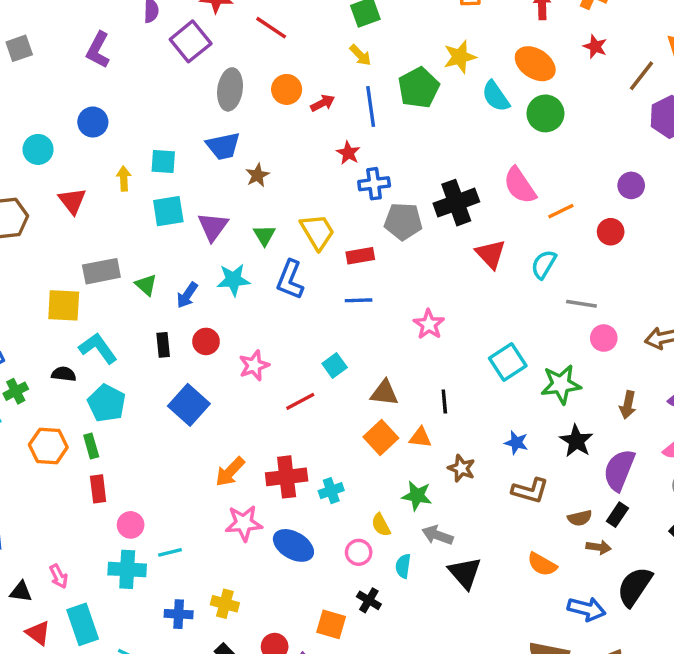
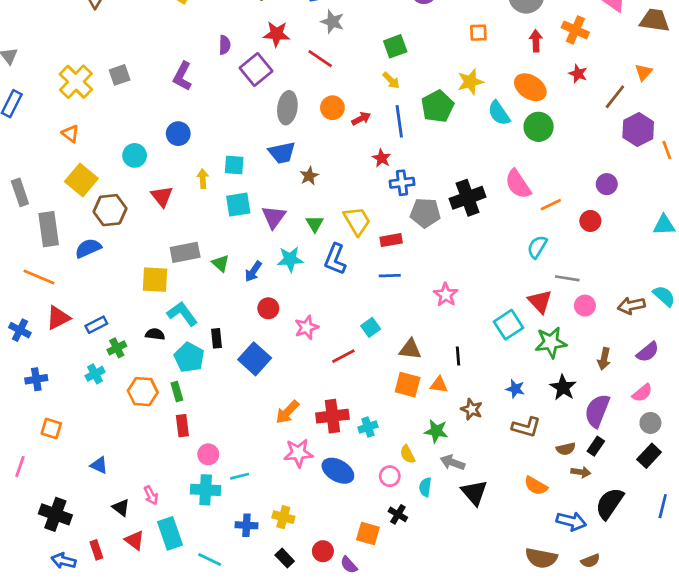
red triangle: (491, 254) -> (540, 301), moved
black rectangle: (163, 345) -> (216, 338), moved
orange square: (381, 437) -> (408, 385), turned -32
black triangle: (21, 592) -> (121, 508), turned 30

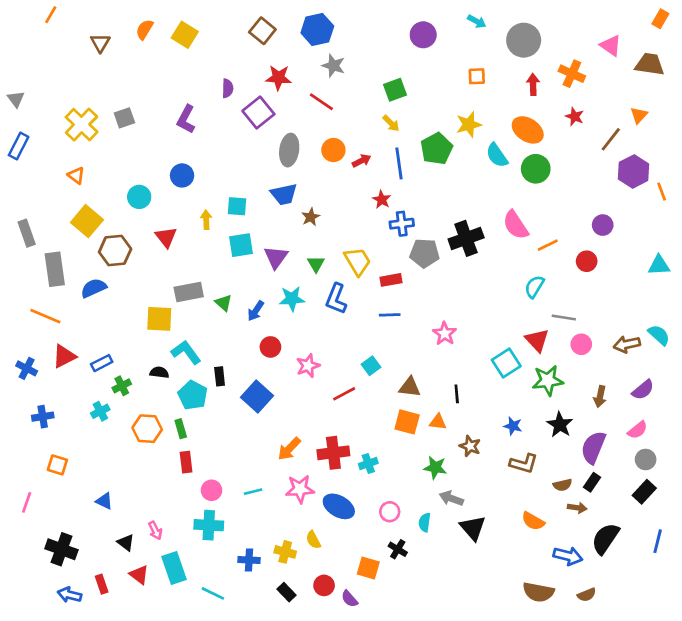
yellow semicircle: (408, 454) -> (313, 540), moved
cyan line: (240, 476) -> (253, 492), moved

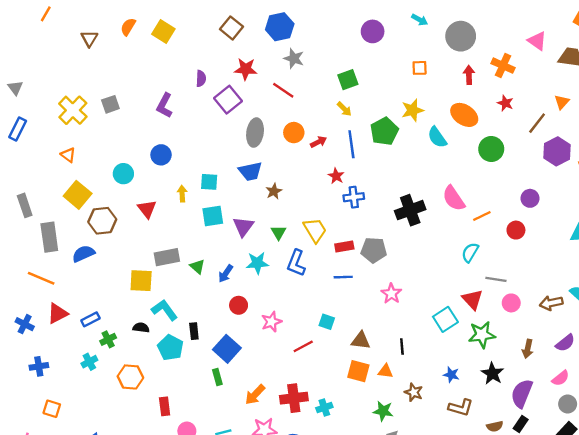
green circle: (536, 169) -> (491, 149), moved
gray pentagon: (425, 253) -> (374, 250), moved
cyan square: (371, 366) -> (327, 322), turned -35
green rectangle: (181, 429) -> (217, 377), moved

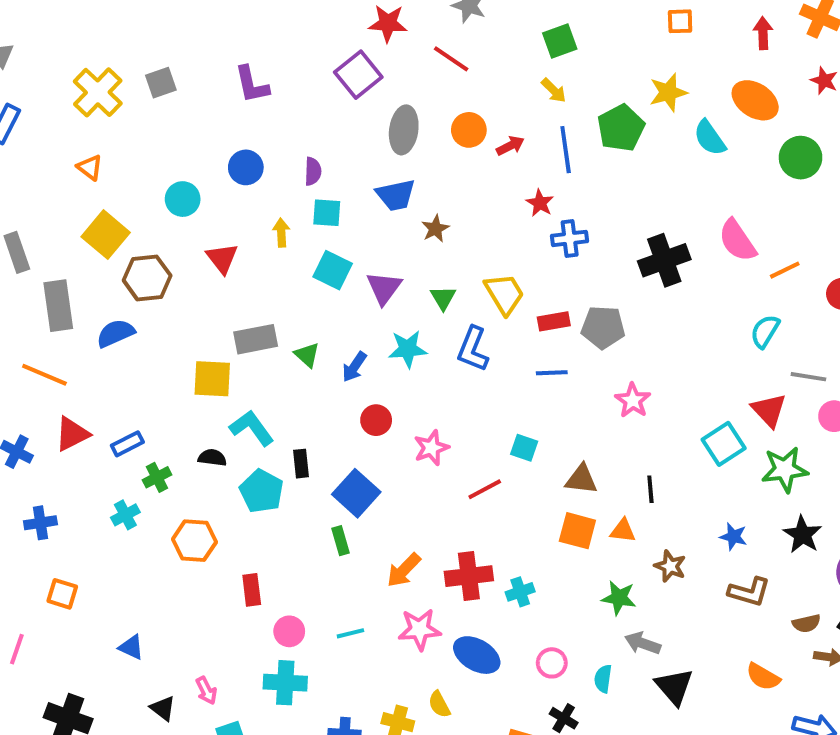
purple semicircle: (201, 78) -> (313, 171), moved
purple L-shape: (165, 106) -> (252, 85), turned -40
cyan square: (213, 216) -> (333, 270), turned 35

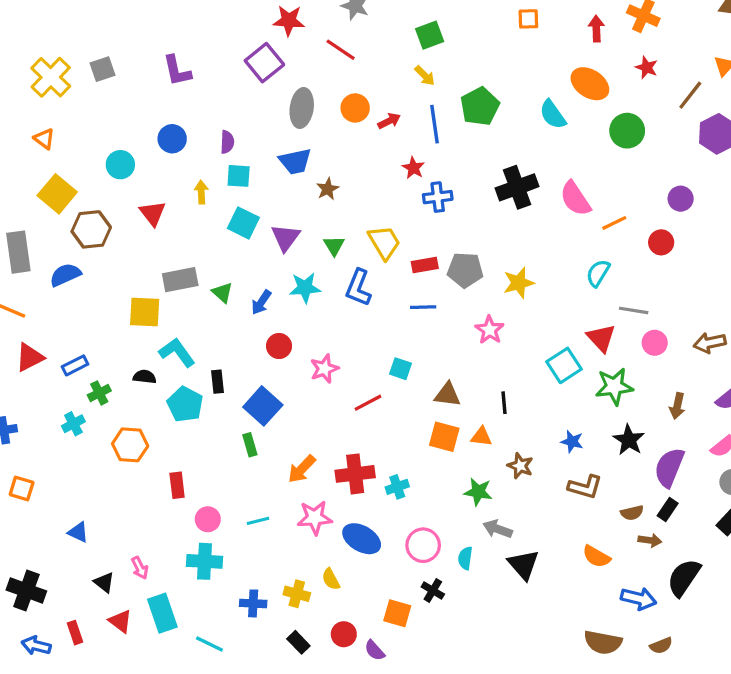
yellow star: (668, 92) -> (519, 283), moved
black cross: (664, 260) -> (517, 187), moved
pink circle: (552, 663) -> (423, 545), size x1.4

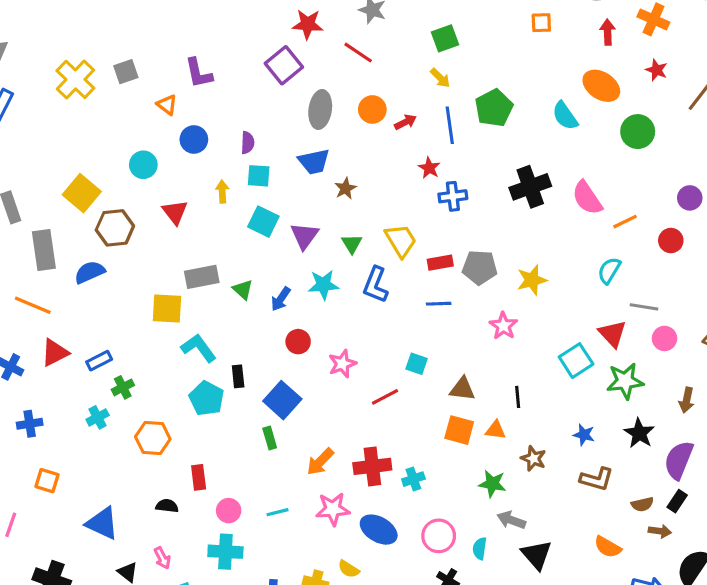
orange triangle: (44, 139) -> (167, 105), moved
black semicircle: (145, 377) -> (167, 506), moved
blue triangle: (78, 532) -> (102, 523), size x1.6
yellow semicircle: (331, 579) -> (349, 569), turned -30

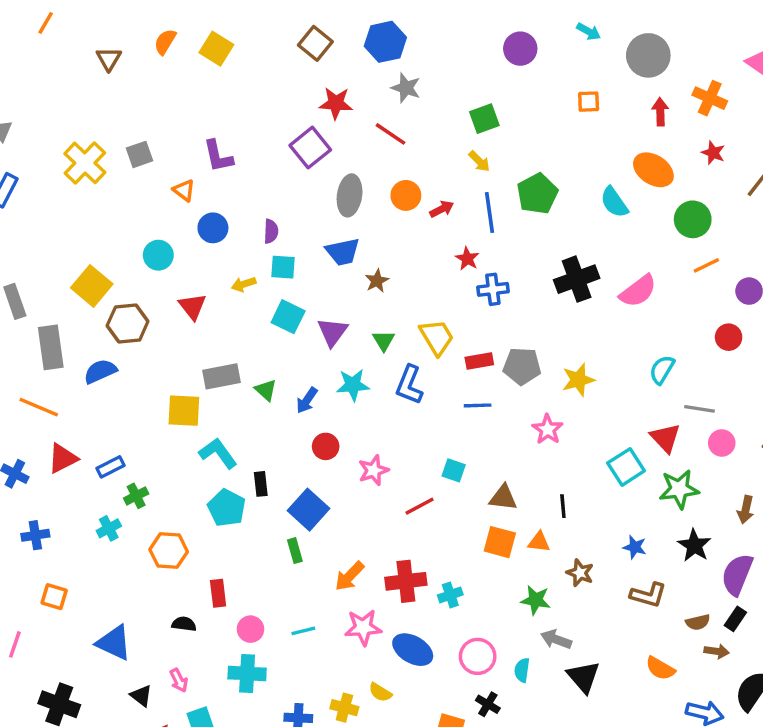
yellow arrow: (222, 192) -> (244, 284), turned -105
pink semicircle: (587, 198) -> (638, 291), turned -93
orange line: (625, 222) -> (706, 265), moved

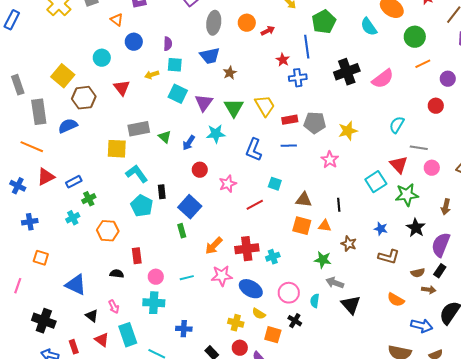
blue line: (490, 212) -> (307, 47), moved
green triangle: (384, 341) -> (234, 108), size x1.5
blue L-shape: (409, 385) -> (254, 150), moved
yellow semicircle: (380, 692) -> (259, 314), moved
yellow cross: (344, 708) -> (236, 323), moved

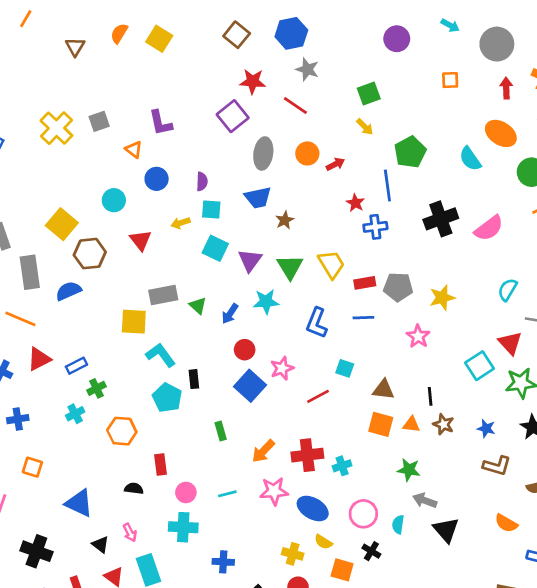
blue square: (190, 207) -> (250, 386), moved
brown star: (349, 244) -> (443, 424), moved

